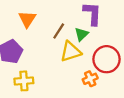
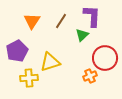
brown line: (59, 31) -> (61, 21), moved
yellow triangle: (71, 52) -> (50, 62), moved

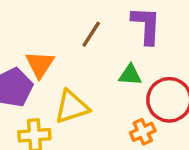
orange triangle: (32, 21) -> (40, 64), moved
green triangle: (82, 35) -> (130, 75), moved, turned 48

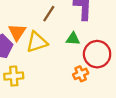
yellow triangle: (72, 107) -> (37, 42), moved

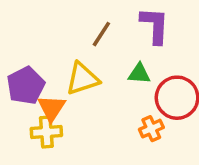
orange triangle: (17, 32) -> (52, 108), moved

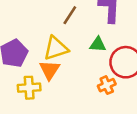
orange triangle: (52, 108) -> (49, 70), moved

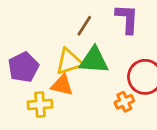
green triangle: (98, 44) -> (94, 60), moved, size x1.6
orange triangle: (49, 70) -> (62, 85), turned -50

